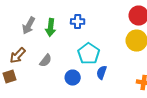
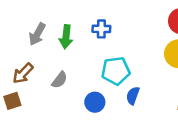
cyan pentagon: (89, 54) -> (116, 71), turned 30

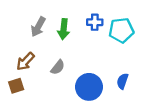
cyan pentagon: (116, 71) -> (121, 30), moved
blue circle: (95, 102) -> (89, 87), size x1.5

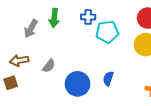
blue cross: (95, 22) -> (88, 17), moved
green arrow: (64, 29) -> (54, 18), moved
brown arrow: (25, 61) -> (19, 61), turned 36

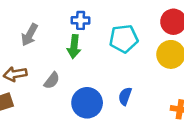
blue cross: (88, 17) -> (81, 20), moved
green arrow: (54, 18) -> (74, 47), moved

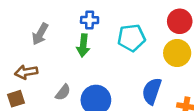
gray semicircle: (52, 81) -> (63, 92), moved
blue semicircle: (125, 96) -> (152, 91), moved, size x1.5

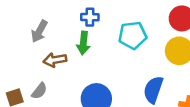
brown arrow: (26, 72) -> (55, 60), moved
gray semicircle: (63, 92) -> (39, 91), moved

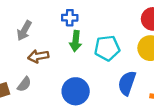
cyan pentagon: (133, 35) -> (107, 48), moved
green arrow: (83, 43) -> (76, 41), moved

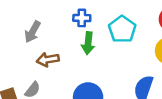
cyan pentagon: (107, 48) -> (122, 29), moved, turned -30

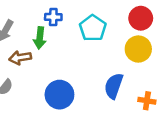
green arrow: (88, 43) -> (40, 38), moved

